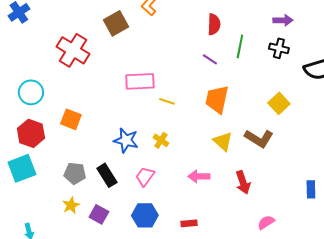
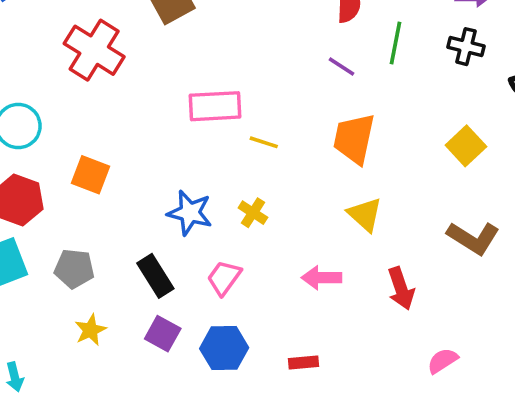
brown L-shape: (259, 138) -> (473, 238), moved
gray pentagon: (75, 173) -> (74, 269), moved
purple square: (99, 214) -> (163, 334), moved

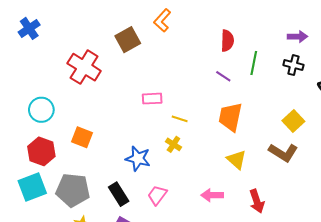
pink rectangle: (215, 106) -> (152, 99), size x0.7
yellow cross: (253, 213) -> (173, 144), moved
brown L-shape: (473, 238) -> (283, 152), moved
gray pentagon: (74, 269) -> (73, 190), size x1.5

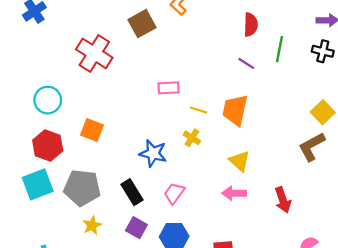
orange trapezoid: (230, 117) -> (235, 110), moved
brown L-shape: (283, 152) -> (312, 147), turned 120
yellow triangle: (237, 160) -> (240, 161), moved

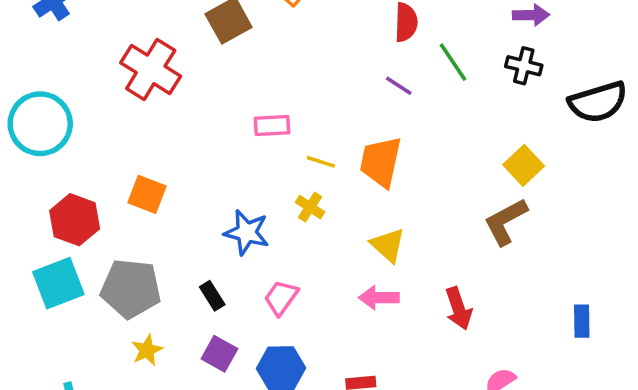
green line: (280, 49) -> (453, 62), turned -45
cyan circle: (48, 100) -> (40, 124), moved, size x1.4
black rectangle: (132, 192) -> (212, 296), size x0.7

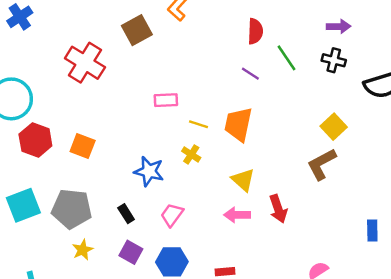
red hexagon: (75, 220) -> (35, 140), moved
red arrow: (459, 308) -> (278, 209), moved

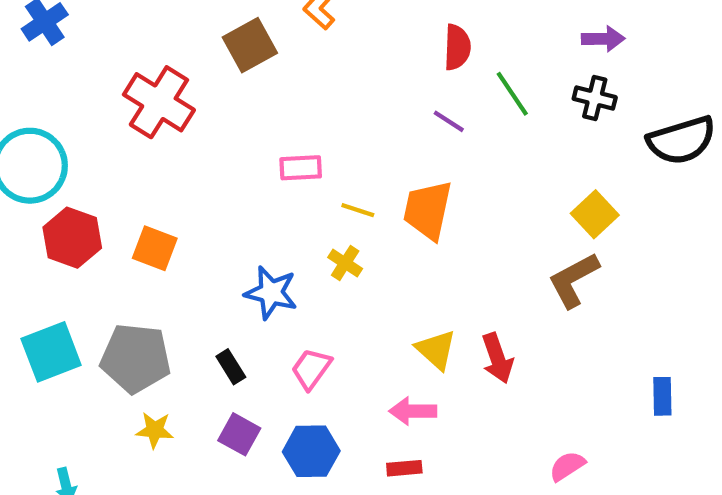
yellow triangle: (243, 180) -> (436, 350), moved
pink arrow: (237, 215) -> (413, 411), moved
yellow star: (83, 250) -> (155, 430), turned 30

